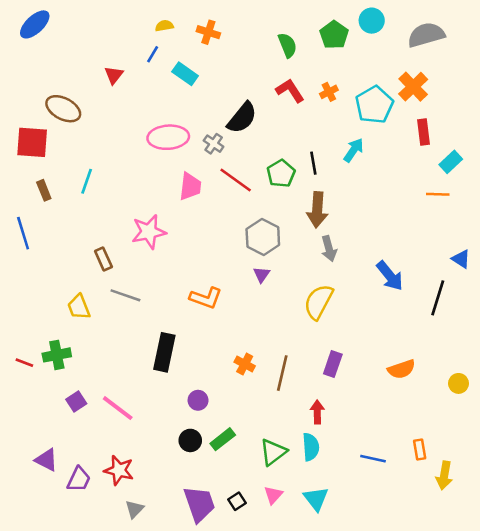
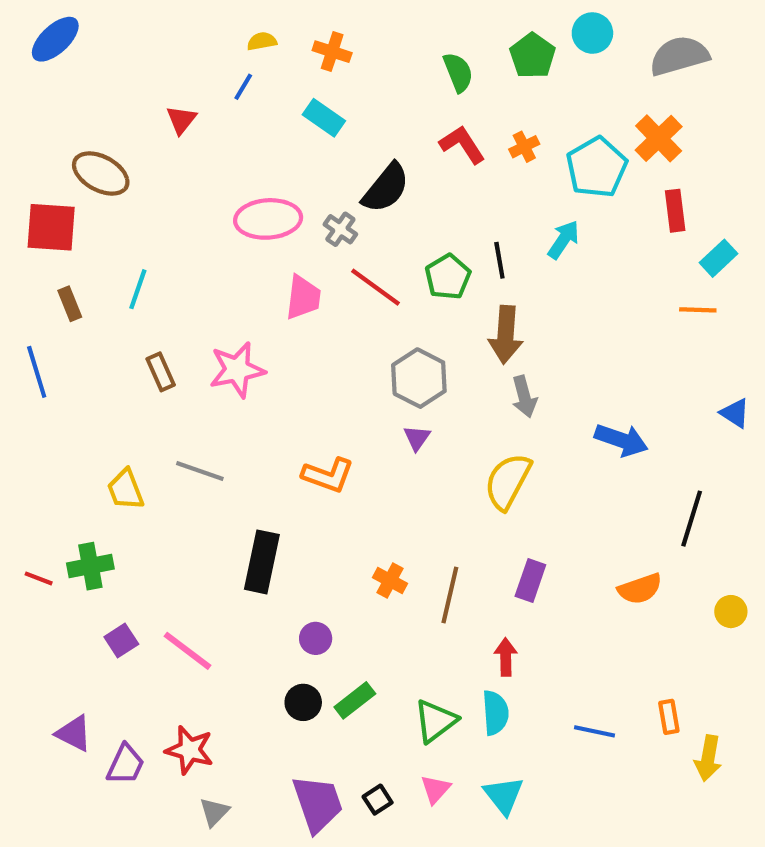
cyan rectangle: (185, 74) -> (324, 118), moved
brown rectangle: (103, 259) -> (161, 372), moved
blue arrow: (390, 276) -> (621, 440), turned -32
black line: (438, 298) -> (692, 519), moved

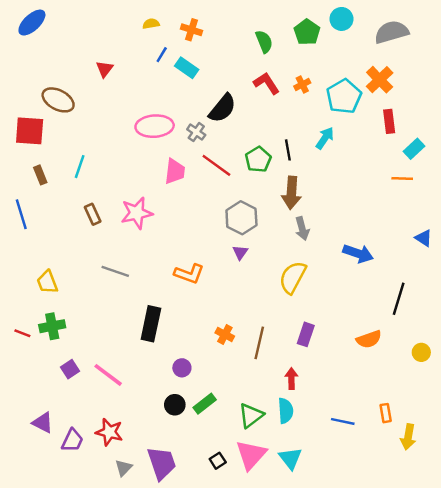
blue line: (243, 87) -> (162, 55), moved
yellow trapezoid: (125, 490) -> (47, 282), moved
pink triangle: (435, 789) -> (251, 455), size x1.8
purple trapezoid: (318, 804) -> (162, 463), moved

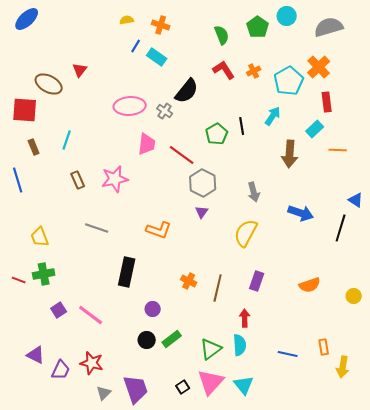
red triangle: (105, 69) -> (80, 70), moved
cyan rectangle: (414, 149) -> (315, 129), moved
red line: (216, 165) -> (182, 155), moved
brown arrow: (291, 193) -> (290, 154), moved
black line: (399, 299) -> (341, 228), moved

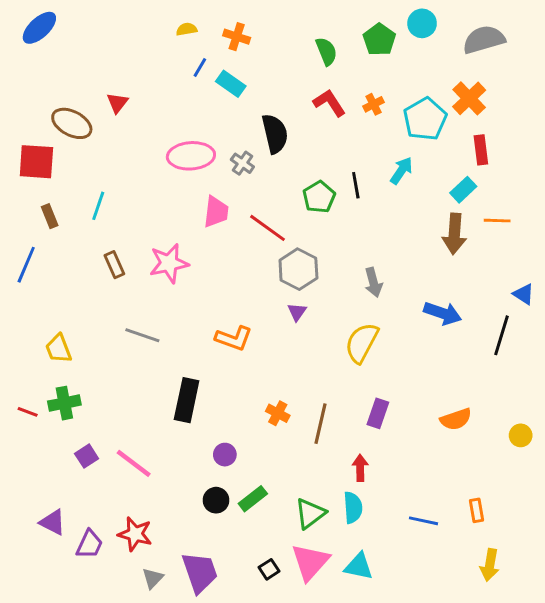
black semicircle: (187, 91) -> (275, 134), turned -52
brown arrow: (290, 154) -> (454, 234), moved
blue line: (18, 180) -> (26, 265), turned 40
yellow arrow: (343, 367) -> (490, 565), moved
cyan triangle: (244, 385) -> (359, 566), turned -40

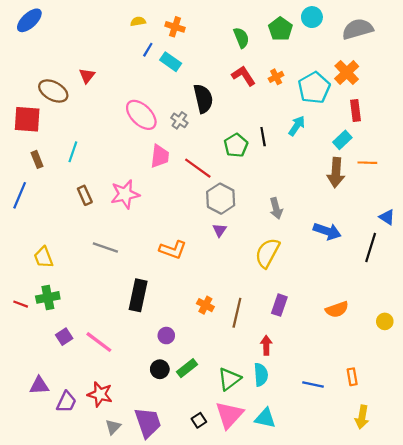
pink ellipse: (191, 156) -> (141, 115), turned 48
purple triangle: (53, 522) -> (39, 386), turned -30

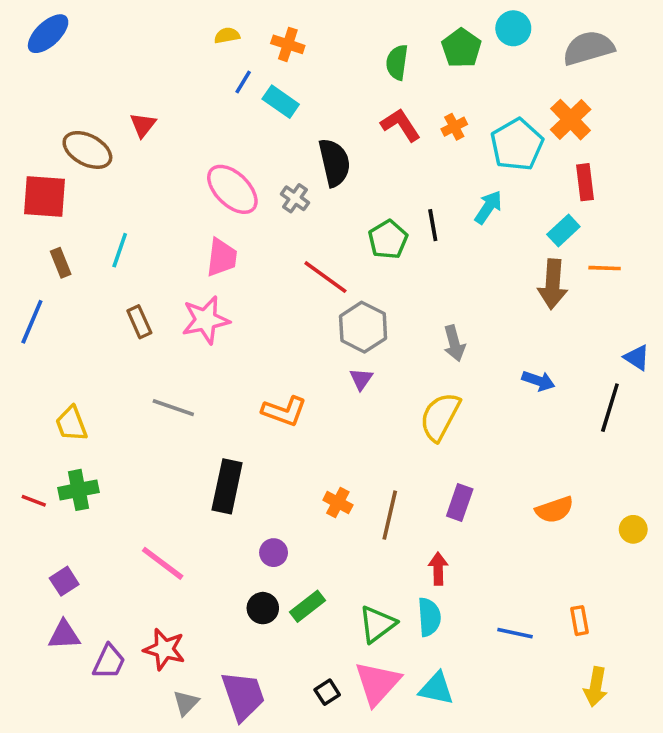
green semicircle: (241, 38) -> (397, 62), turned -150
pink trapezoid: (160, 156) -> (222, 257), moved
blue arrow: (327, 231) -> (538, 381), size x0.7
purple square: (64, 337) -> (64, 581), moved

